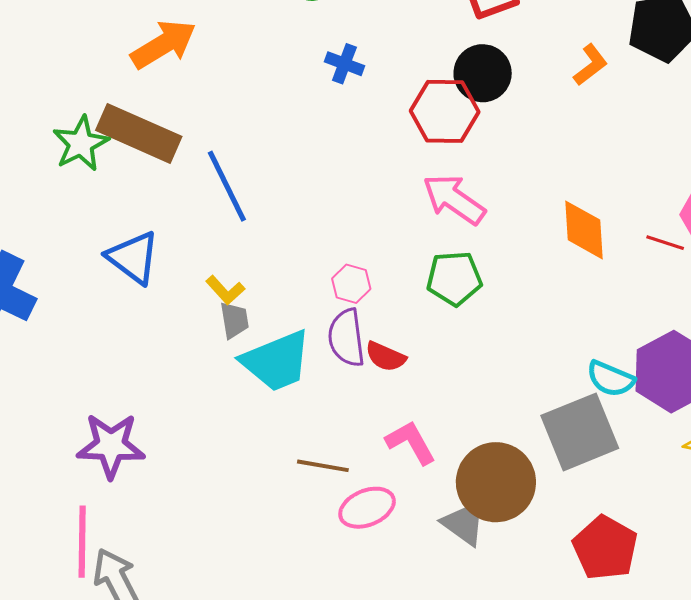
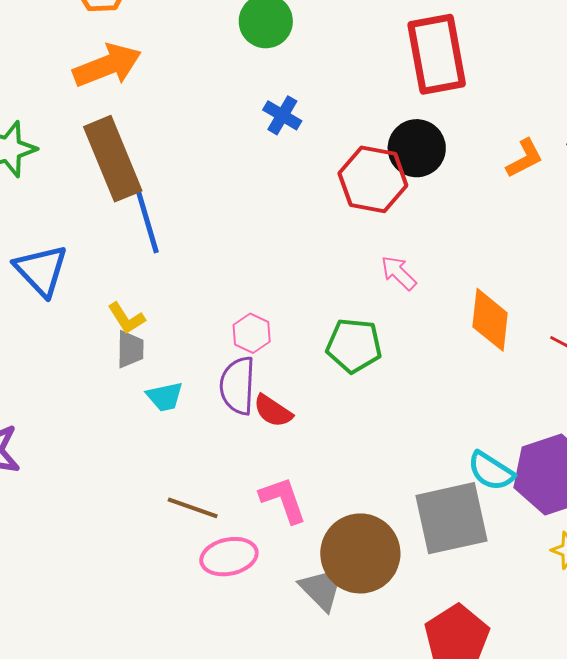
brown rectangle: (139, 133) -> (113, 159), moved, turned 34
pink arrow: (454, 199) -> (399, 273), moved, size x0.6
cyan trapezoid: (277, 361) -> (165, 397), size x0.5

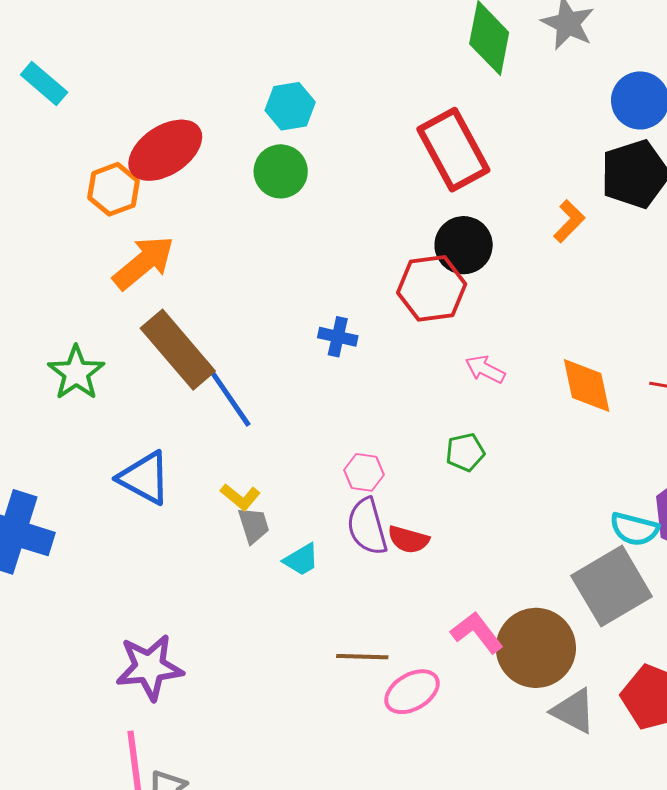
blue cross: (282, 115) -> (338, 337), moved
green pentagon: (354, 345) -> (465, 452), size x0.7
pink L-shape: (283, 500) -> (477, 632), moved
gray triangle: (322, 589) -> (574, 711), moved

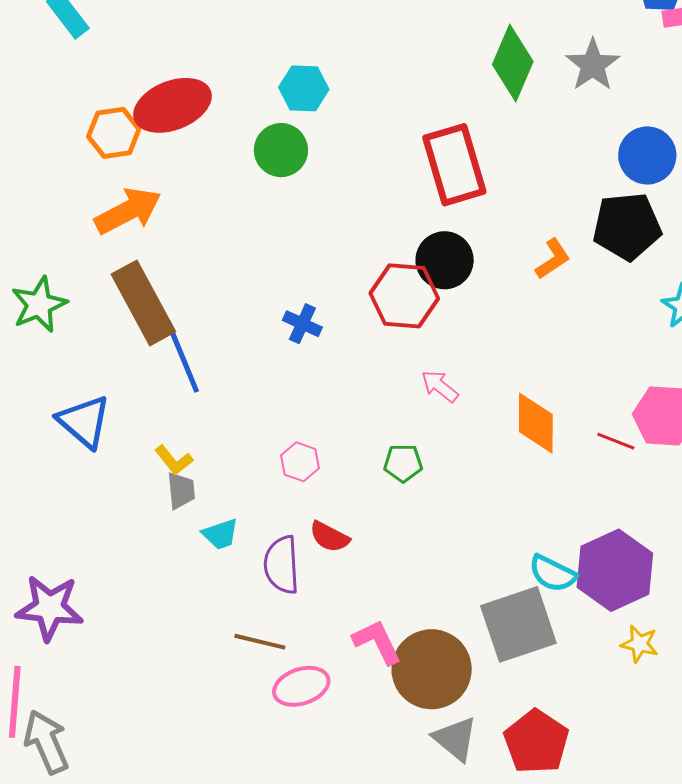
purple semicircle: (367, 527) -> (282, 565), moved

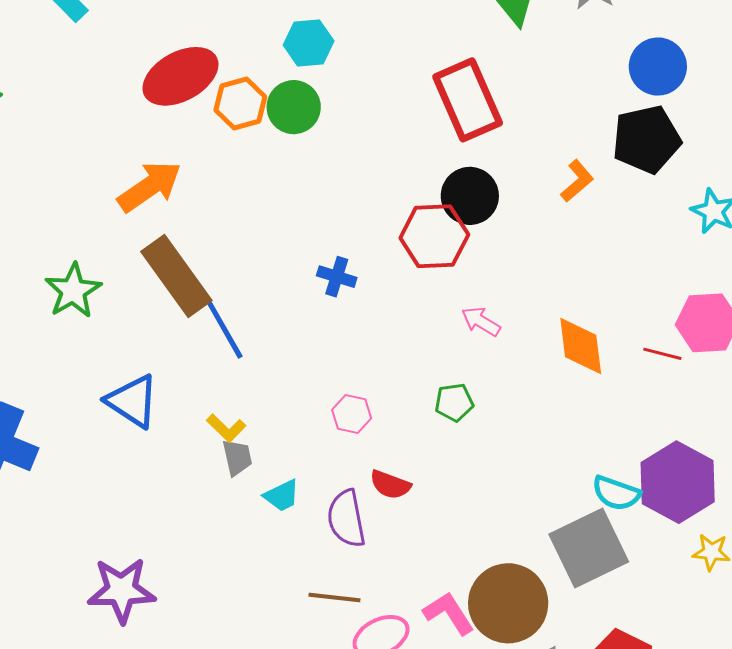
orange hexagon: (114, 133) -> (240, 104), moved
pink L-shape: (377, 642) -> (449, 613), moved

